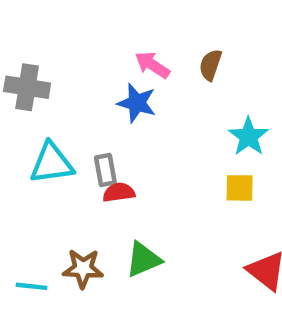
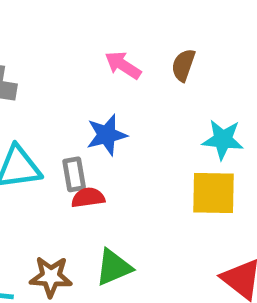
blue star: (137, 103) -> (107, 135), moved, turned -30
cyan star: (249, 136) -> (223, 140), turned -30
yellow square: (240, 188) -> (214, 193), size x1.5

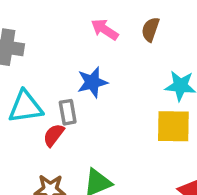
red semicircle: (88, 198) -> (54, 135), moved, turned -45

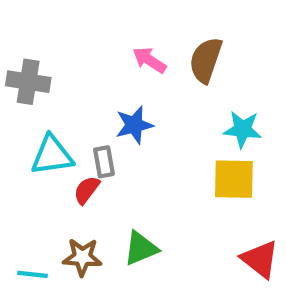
brown semicircle: (150, 29) -> (206, 60), size x1.5

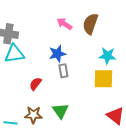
cyan triangle: (52, 155) -> (14, 54), moved
gray rectangle: (104, 162) -> (63, 71), moved
green triangle: (141, 248) -> (60, 111), turned -42

